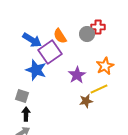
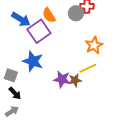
blue star: (36, 70) -> (33, 61), moved
purple star: (77, 75) -> (62, 79), moved, turned -30
black arrow: (26, 114) -> (15, 93), turned 136

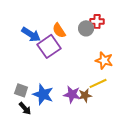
orange star: (94, 45) -> (104, 60), turned -30
blue star: (33, 61) -> (43, 94), moved

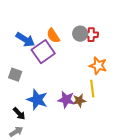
red cross: (97, 21) -> (91, 35), moved
yellow line: (98, 83) -> (92, 89), turned -72
gray square: (21, 90) -> (15, 75), moved

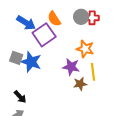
orange star: (98, 66) -> (85, 49), moved
blue star: (37, 100) -> (31, 62), moved
purple star: (66, 100) -> (71, 67), moved

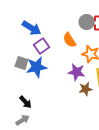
orange semicircle: (54, 19) -> (70, 40), moved
purple square: (44, 35) -> (42, 46), moved, size x0.7
blue star: (31, 62) -> (37, 67), turned -30

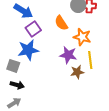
gray square: (22, 63) -> (13, 66), moved
black arrow: (26, 102) -> (17, 85), turned -32

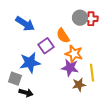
purple square: (33, 29) -> (46, 46), moved
orange star: (82, 37) -> (74, 54), moved
black arrow: (17, 85) -> (26, 93), moved

